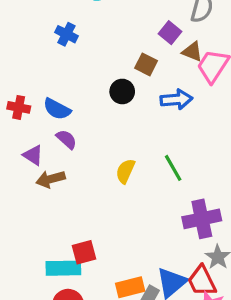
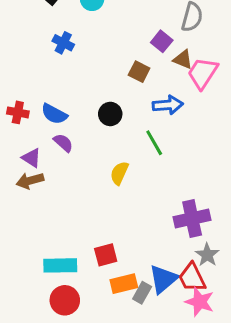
black circle: (122, 91) -> (110, 114), moved
green line: (173, 168) -> (154, 143), moved
brown arrow: (51, 179) -> (30, 181), moved
red square: (84, 252) -> (106, 255), moved

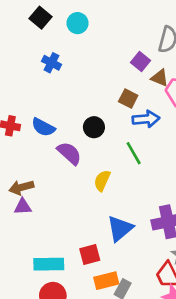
brown square: (139, 72) -> (128, 98), moved
purple semicircle: (63, 143) -> (69, 153), moved, size x1.4
purple triangle: (31, 158) -> (23, 207), moved, turned -36
blue triangle: (163, 279) -> (120, 229), moved

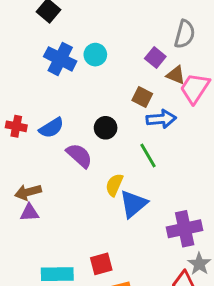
cyan circle: (77, 23) -> (95, 55), moved
blue cross: (51, 63) -> (60, 59), size x1.5
blue semicircle: (43, 127) -> (51, 128), turned -60
blue triangle: (120, 229) -> (133, 204), moved

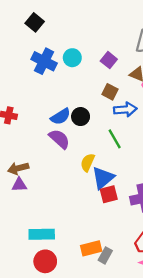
purple square: (155, 58) -> (109, 60), moved
blue semicircle: (51, 128) -> (61, 117), moved
red square: (101, 264) -> (109, 194), moved

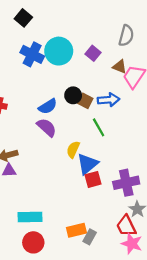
cyan circle: (72, 58) -> (59, 51), size x1.6
brown square: (110, 92) -> (85, 101), moved
black circle: (81, 117) -> (73, 95), moved

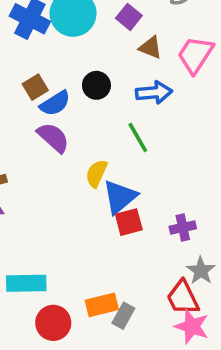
brown triangle: (120, 67) -> (150, 48), moved
brown square: (85, 101) -> (35, 87), moved, turned 32
purple cross: (126, 183) -> (183, 227), size x0.6
red circle: (33, 242) -> (53, 323), moved

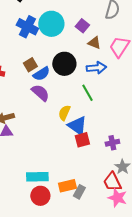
black circle: (96, 85) -> (64, 64), size x1.5
blue triangle: (120, 197) -> (77, 126), turned -45
cyan rectangle: (26, 283) -> (37, 177), moved

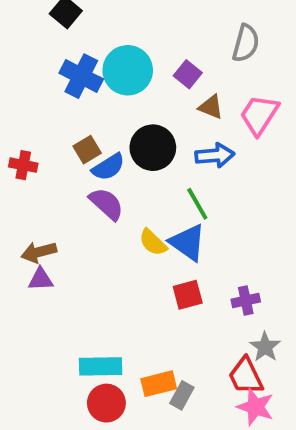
yellow semicircle: (64, 113) -> (153, 242), turned -70
blue triangle: (77, 126) -> (188, 242), moved

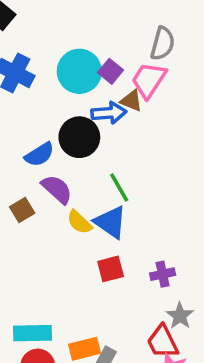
cyan circle: (128, 70) -> (79, 71), moved
pink trapezoid: (259, 115) -> (149, 80), moved
brown square: (87, 150) -> (22, 210), moved
blue arrow: (215, 155) -> (109, 113), moved
purple semicircle: (106, 204) -> (57, 189), moved

